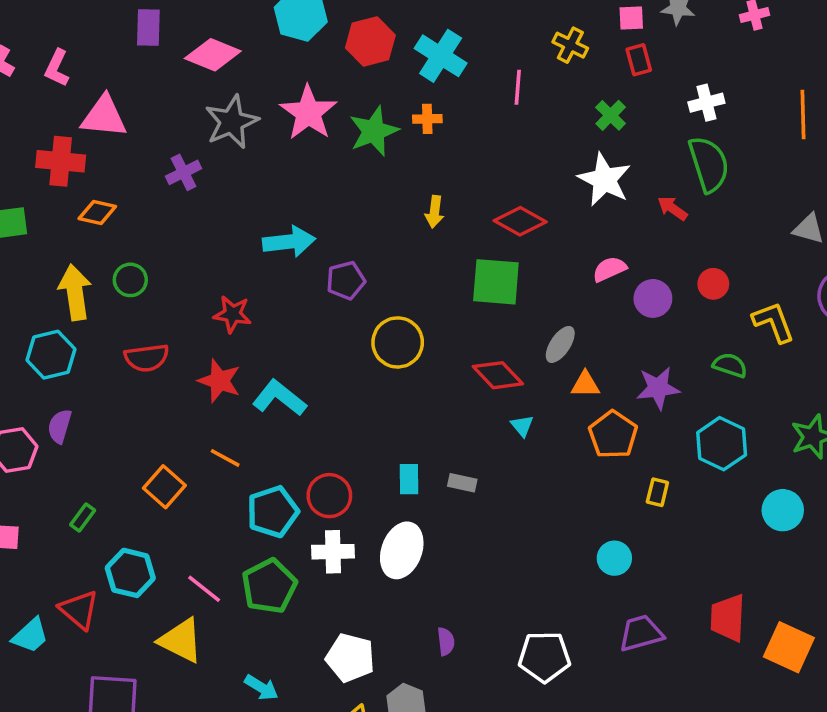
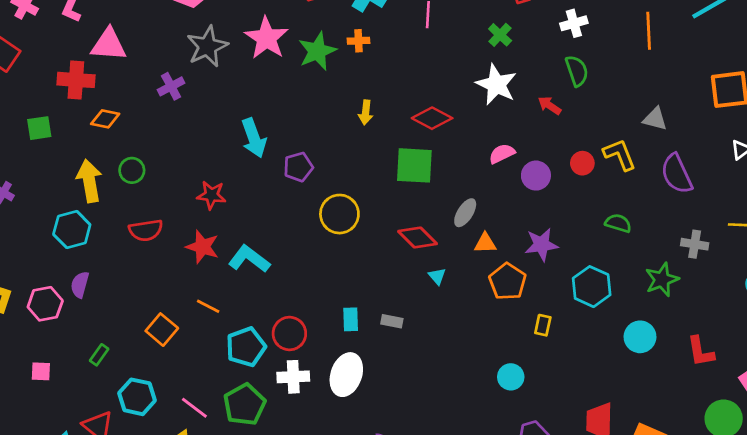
green semicircle: (709, 164) -> (577, 71), size x0.7
cyan arrow: (289, 242) -> (254, 138), turned 78
yellow L-shape: (773, 322) -> (620, 155), moved
green semicircle: (730, 365) -> (618, 223), moved

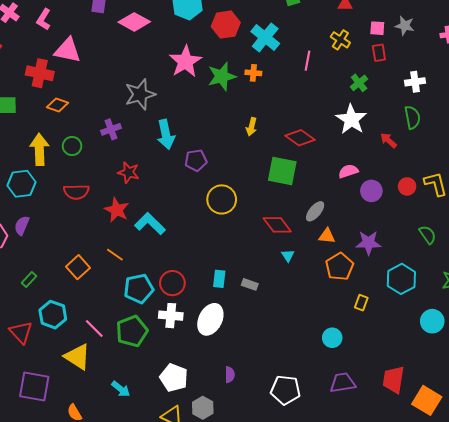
gray star: (207, 46) -> (140, 94), moved
purple cross: (171, 86) -> (111, 129), moved
green semicircle: (618, 223) -> (428, 235), turned 30

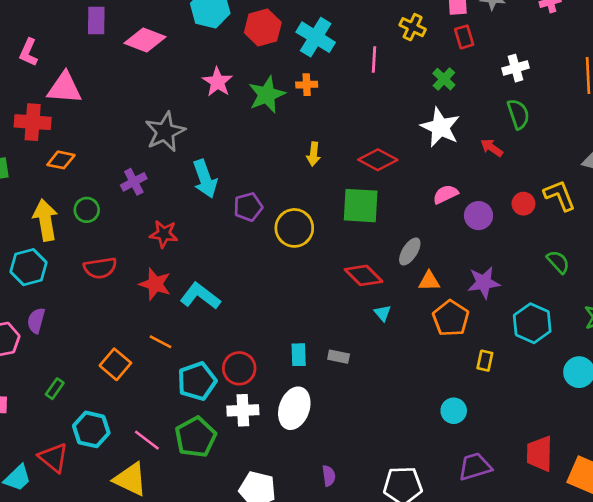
pink star: (185, 61) -> (217, 82), size x0.7
yellow circle: (222, 199) -> (294, 228), moved

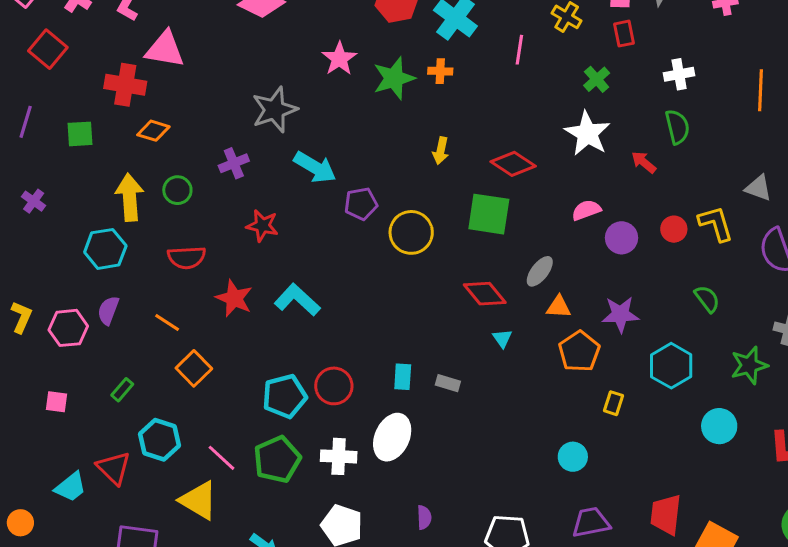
cyan arrow: (205, 179) -> (315, 167), turned -45
red star: (155, 284) -> (234, 298), moved
orange line: (161, 342) -> (167, 322), moved
white cross: (243, 410) -> (339, 456), moved

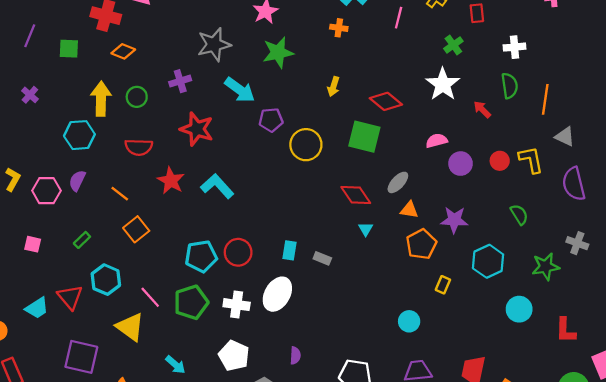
green star: (394, 78) -> (278, 52), moved
orange line: (761, 90) -> (545, 99), moved
red star: (262, 226) -> (197, 129), size x1.4

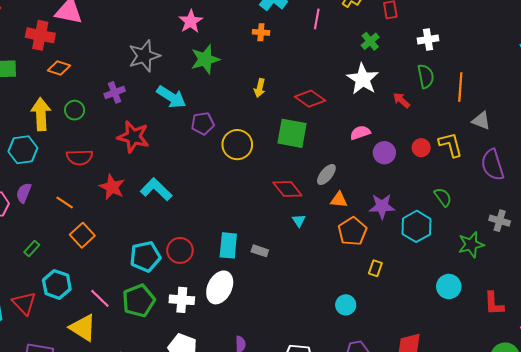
cyan rectangle: (289, 250) -> (228, 245), size x1.4
cyan hexagon: (488, 261) -> (417, 226), moved

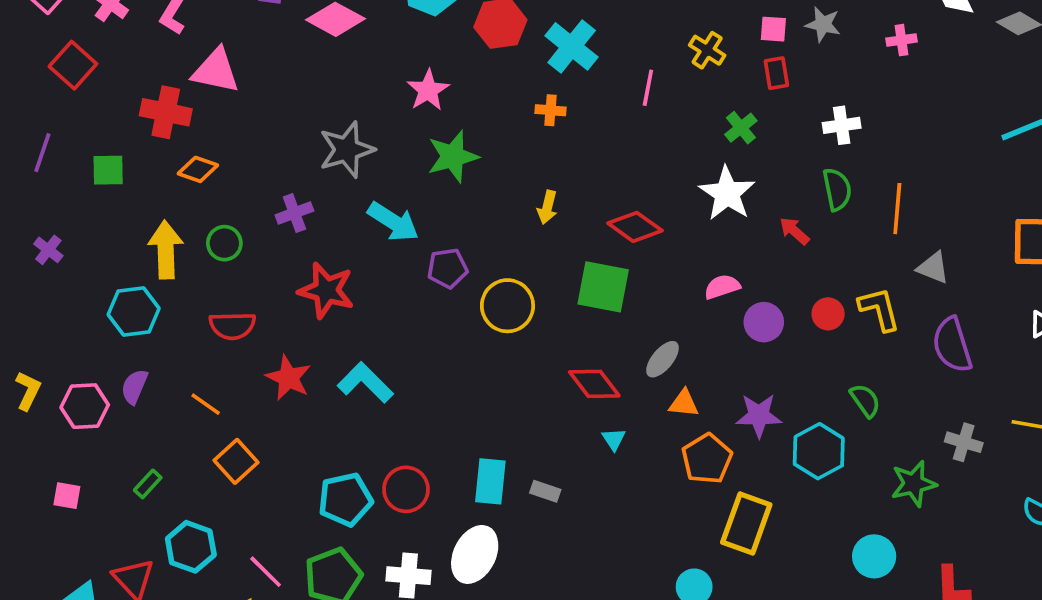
yellow rectangle: (375, 268) -> (746, 523), size x2.0

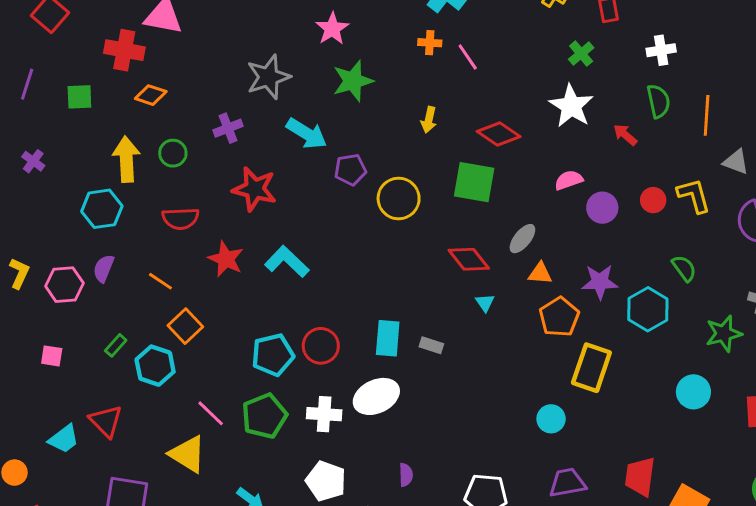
pink line: (648, 88) -> (468, 57), moved, turned -44
cyan hexagon: (191, 547) -> (155, 366), moved
white ellipse: (475, 554) -> (376, 396), turned 39

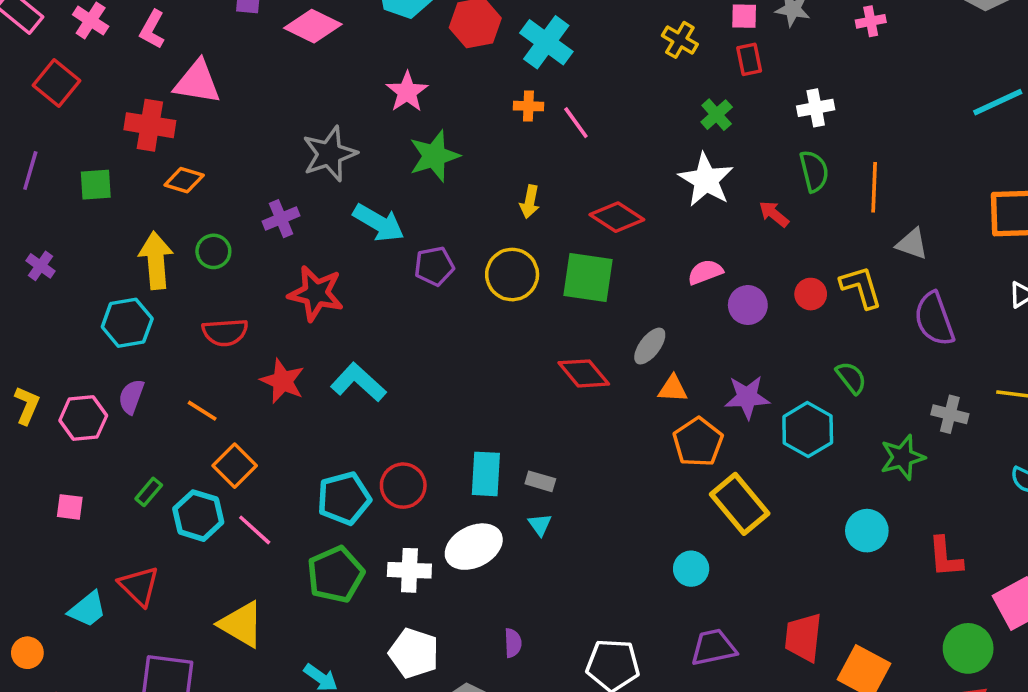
yellow circle: (399, 199) -> (512, 275), moved
cyan triangle: (485, 303) -> (540, 525), moved
yellow rectangle: (591, 368) -> (740, 504), turned -57
pink line: (211, 413) -> (255, 530), moved

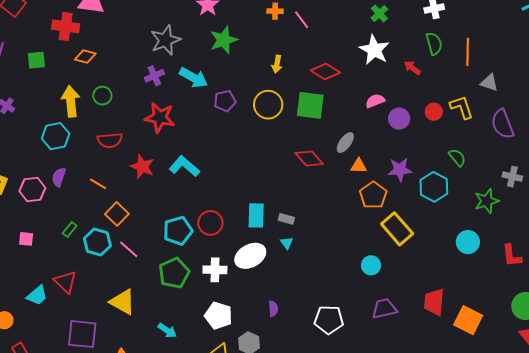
purple cross: (281, 219) -> (154, 76), moved

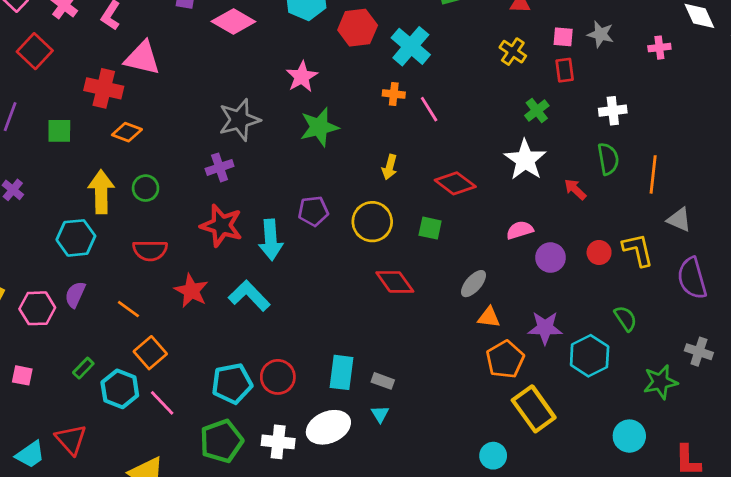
cyan arrow: (194, 78) -> (271, 240), moved, turned 52
green square: (310, 105) -> (430, 228), size x0.6
red diamond: (309, 159) -> (395, 282), moved

